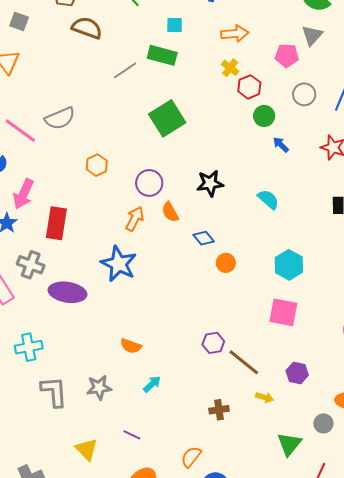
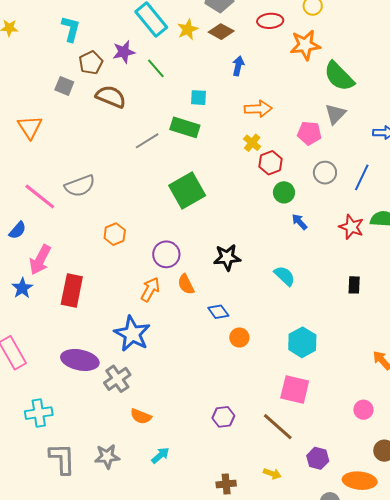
gray square: (19, 22) -> (64, 86), moved
gray cross: (31, 265) -> (117, 379), moved, turned 32
brown line: (244, 362) -> (278, 427), moved
purple hexagon: (297, 373) -> (318, 458), moved

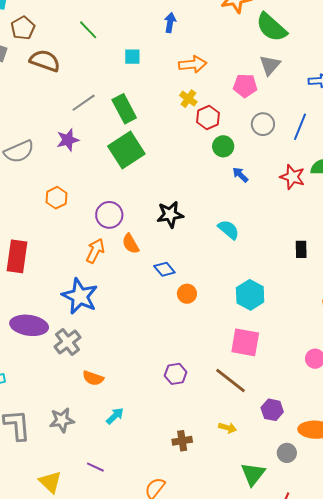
purple star: (124, 52) -> (68, 140), moved
green rectangle: (185, 127) -> (124, 109), moved, turned 48
black rectangle: (354, 285) -> (301, 249), moved

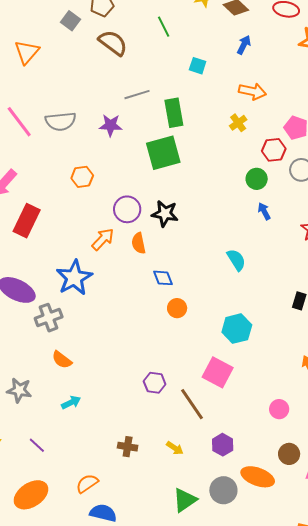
red hexagon: (208, 117) -> (274, 150), moved
black star: (170, 214) -> (165, 214), moved
purple hexagon: (176, 374) -> (155, 383), moved
gray circle: (287, 453) -> (223, 490), size x1.4

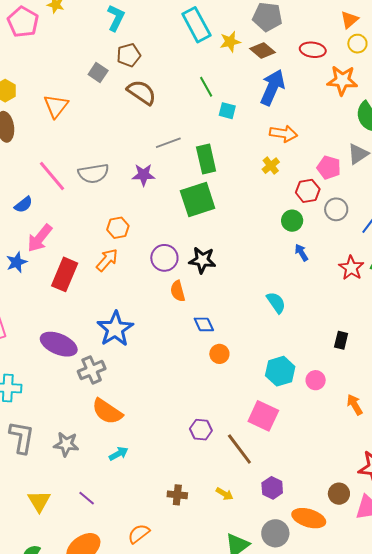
green line: (164, 27) -> (206, 87), moved
blue arrow: (244, 45) -> (272, 87), size x1.8
orange arrow: (103, 239) -> (107, 260), moved
orange semicircle: (62, 360) -> (107, 412), size x1.5
pink circle: (279, 409) -> (316, 380), moved

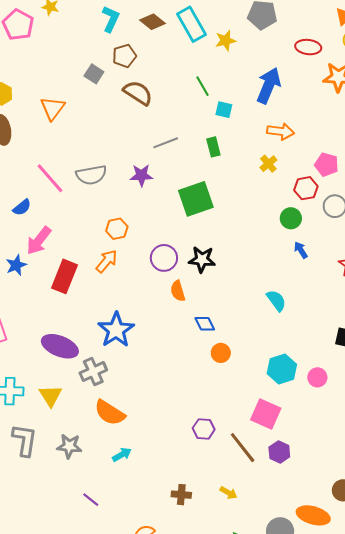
brown diamond: (263, 50) -> (153, 22), moved
green rectangle: (206, 159) -> (213, 147), moved, size x0.7
purple hexagon: (272, 488) -> (279, 452), moved
yellow triangle: (39, 501) -> (51, 396), moved

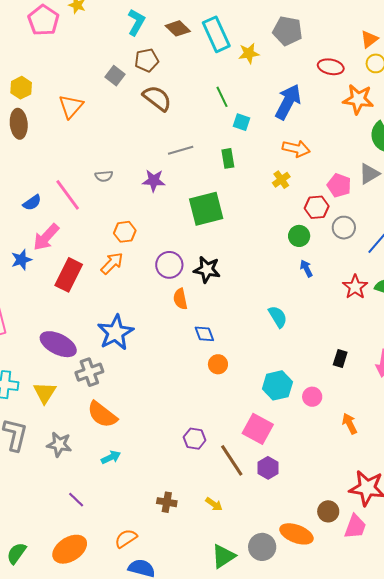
gray semicircle: (91, 175) -> (104, 176), size x0.6
pink line: (50, 178) -> (68, 195), moved

